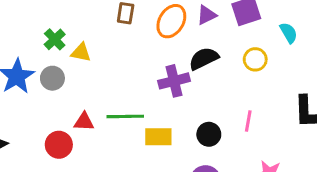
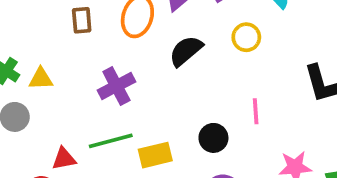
purple cross: (174, 81) -> (116, 86), moved

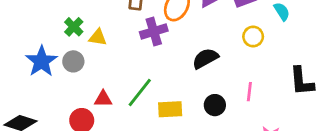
black semicircle: (186, 51) -> (205, 58), moved
purple cross: (116, 86) -> (154, 31), moved
green line: (111, 141) -> (140, 93), turned -48

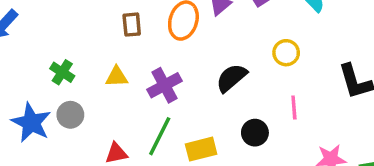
purple cross: (154, 31) -> (164, 85), moved
yellow triangle: (98, 37) -> (117, 77), moved
yellow circle: (253, 37) -> (286, 53), moved

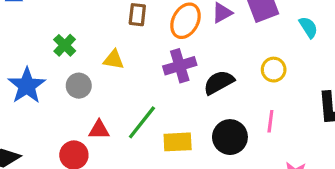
purple cross: (164, 85) -> (180, 66), moved
gray circle: (70, 115) -> (79, 86), moved
black circle: (255, 133) -> (230, 137), size x1.4

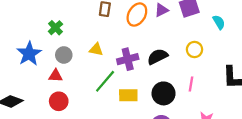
yellow triangle: (114, 60) -> (96, 49), moved
purple cross: (180, 66) -> (128, 59), moved
red triangle: (99, 130) -> (56, 76), moved

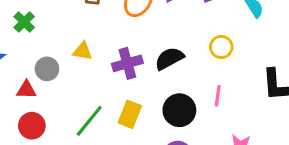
gray circle: (64, 55) -> (47, 69), moved
green line: (105, 81) -> (89, 121), moved
yellow rectangle: (128, 95) -> (130, 114), turned -66

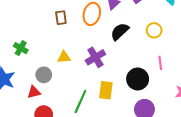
black semicircle: (169, 58) -> (120, 32), moved

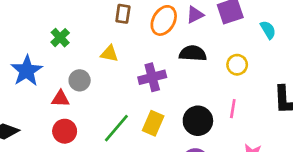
black semicircle: (120, 32) -> (193, 53), turned 30
yellow triangle: (64, 57) -> (109, 54), moved

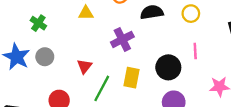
yellow triangle: (109, 54) -> (86, 13), moved
gray circle: (80, 80) -> (45, 57), moved
red triangle: (61, 99) -> (85, 66), moved, turned -42

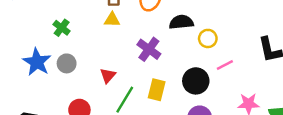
yellow circle: (191, 14) -> (208, 38), moved
purple cross: (122, 39) -> (149, 49), turned -30
pink line: (195, 51) -> (225, 65), turned 63

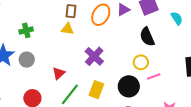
black semicircle: (181, 22) -> (147, 37), moved, turned -114
green cross: (62, 28) -> (26, 30), turned 32
yellow circle: (208, 38) -> (141, 62), moved

